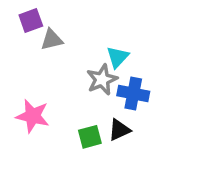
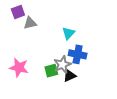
gray star: (102, 80) -> (62, 65), moved
green square: (90, 137) -> (51, 71), moved

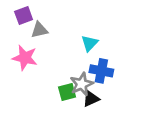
pink star: (19, 68) -> (25, 58), moved

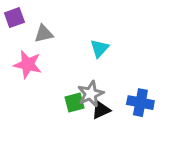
purple square: (24, 16) -> (14, 18), moved
blue cross: (101, 71) -> (140, 103), moved

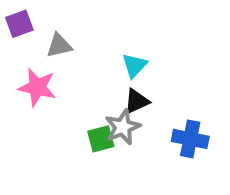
black triangle: (101, 110) -> (137, 101), moved

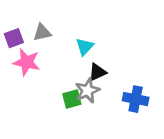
purple square: (19, 24) -> (14, 38), moved
cyan triangle: (135, 65) -> (85, 47), moved

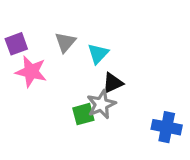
gray triangle: (42, 32) -> (65, 42), moved, turned -36
blue cross: (136, 99) -> (167, 127), moved

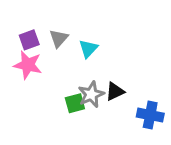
purple square: (16, 44) -> (29, 40), moved
black triangle: (113, 83) -> (115, 91), moved

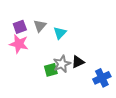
blue cross: (150, 115) -> (102, 78), turned -36

